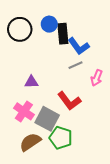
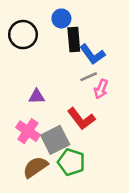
blue circle: (49, 24) -> (61, 18), moved
pink arrow: (97, 78) -> (101, 89), moved
gray square: (47, 119) -> (55, 140), turned 35

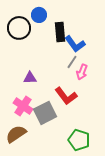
blue circle: (61, 18) -> (39, 15), moved
gray line: (89, 77) -> (72, 62), turned -32
green pentagon: (71, 162) -> (79, 140), moved
brown semicircle: (35, 167) -> (16, 134), moved

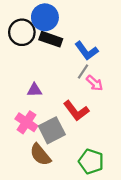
blue circle: (39, 15) -> (45, 17), size x1.5
black rectangle: (60, 32) -> (51, 39), moved, turned -66
pink arrow: (82, 72) -> (95, 83), turned -70
brown semicircle: (16, 134) -> (40, 155), moved, turned -95

